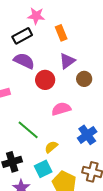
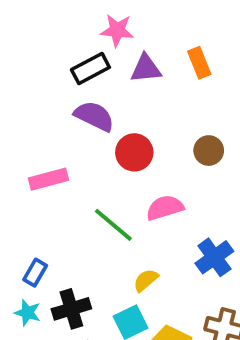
orange rectangle: (61, 33) -> (199, 63), moved
purple triangle: (67, 61) -> (146, 69), moved, turned 30
green line: (28, 130) -> (113, 225), moved

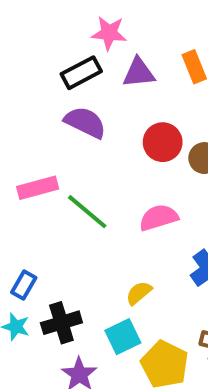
red circle: (134, 152) -> (163, 142), moved
green line: (113, 225) -> (87, 212), moved

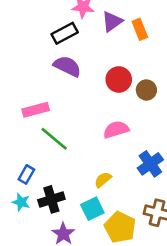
purple triangle: (139, 73) -> (112, 21), moved, turned -30
green line: (87, 212) -> (54, 139), moved

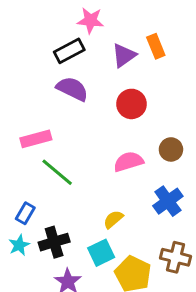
purple triangle: (112, 21) -> (124, 55), moved
brown circle: (146, 90) -> (171, 149), moved
cyan star: (21, 202) -> (19, 245), turned 30

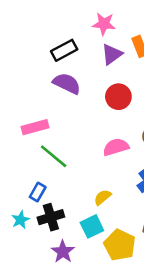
pink star: (91, 20) -> (104, 24), moved
blue rectangle: (25, 213) -> (38, 192), moved

